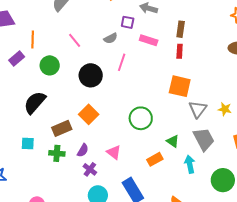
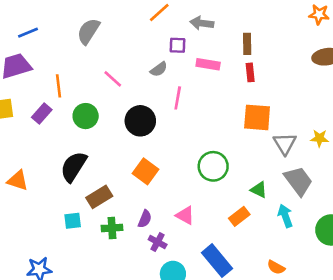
brown rectangle: (62, 128) -> (99, 197), moved

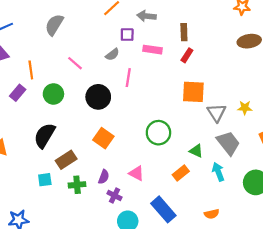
red rectangle: (250, 72) -> (187, 55), turned 40
orange semicircle: (276, 267) -> (212, 214), turned -40

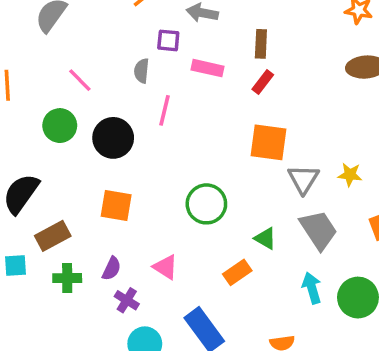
gray semicircle: (112, 54) -> (142, 71), turned 128
green circle: (53, 94) -> (60, 126), moved
orange square: (103, 138) -> (116, 206), turned -30
cyan arrow: (218, 172) -> (312, 288), moved

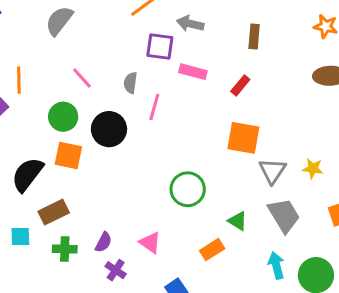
purple square: (168, 40) -> (160, 46), size x1.4
brown rectangle: (261, 44) -> (254, 37), moved
gray semicircle: (142, 71) -> (130, 83), moved
orange square: (116, 206) -> (68, 156), moved

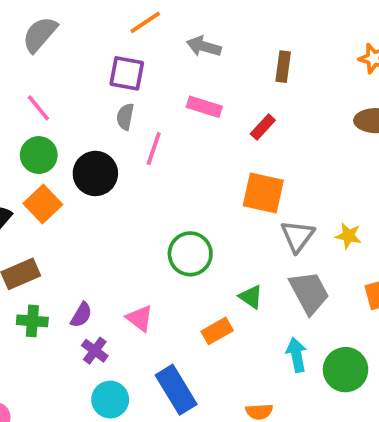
purple square: (160, 46) -> (127, 73), moved
pink line: (82, 78) -> (38, 108), moved
orange square: (68, 156) -> (43, 204), turned 32

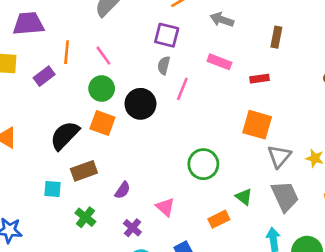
red rectangle: (263, 127) -> (260, 79), turned 36
orange square: (43, 204) -> (102, 123), turned -30
purple semicircle: (81, 315) -> (123, 190), moved
green cross: (32, 321) -> (85, 217), moved, turned 30

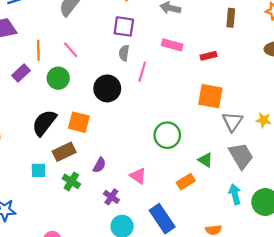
brown rectangle: (276, 37) -> (231, 18), moved
green circle: (102, 89) -> (58, 78), moved
orange square: (102, 123) -> (79, 122), moved
green cross: (85, 217) -> (71, 181), moved

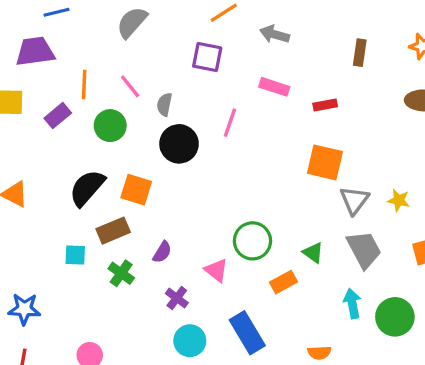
gray semicircle: (124, 53) -> (164, 104), moved
green circle: (167, 135) -> (252, 241), moved

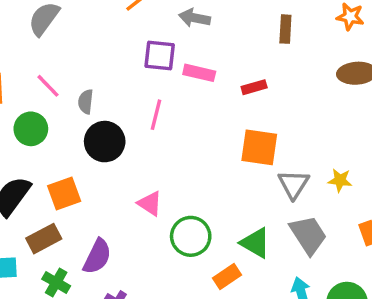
purple square: (207, 57) -> (160, 55), moved
orange square: (136, 190) -> (64, 194), turned -32
purple semicircle: (162, 252) -> (97, 256), size x1.5
green triangle: (313, 253) -> (255, 243), size x1.4
pink triangle: (216, 270) -> (150, 203), moved

